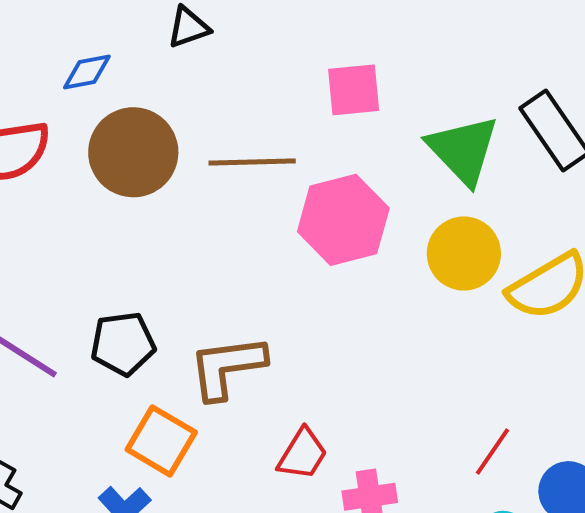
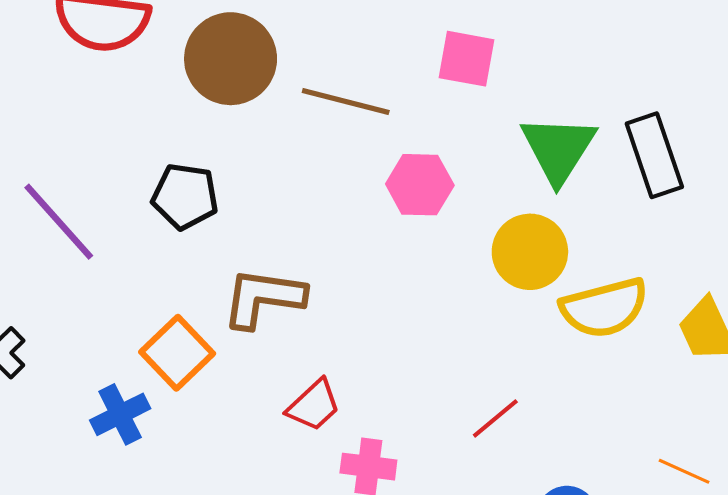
pink hexagon: (343, 220) -> (420, 185), size x0.7
black pentagon: (123, 344) -> (185, 196), moved
red line: (492, 452) -> (495, 418), moved

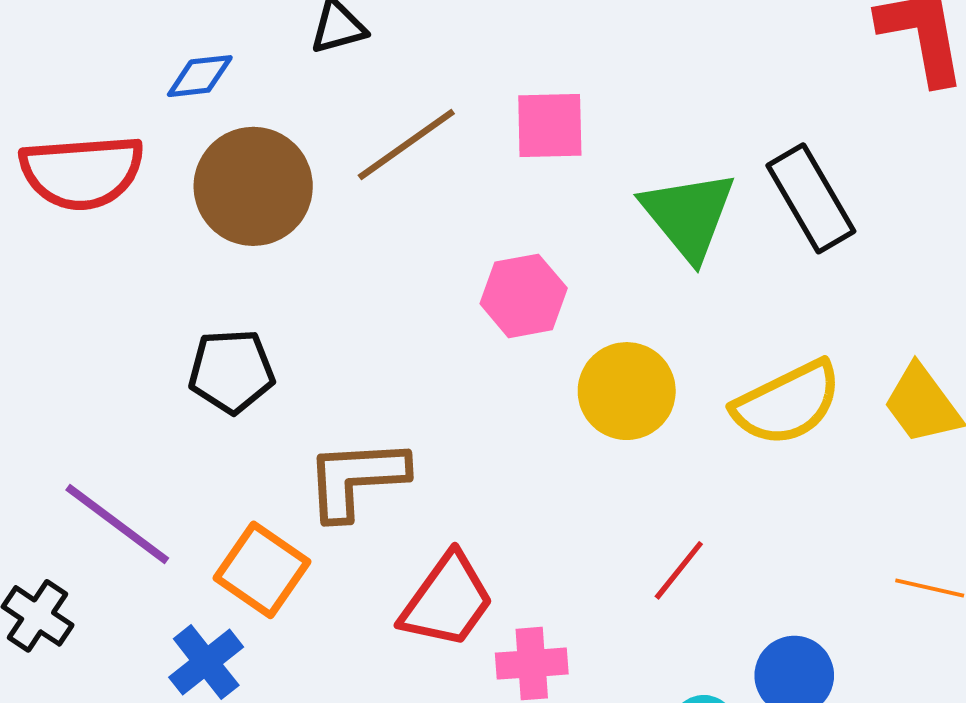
brown line: (346, 102) -> (406, 145), moved, turned -38
purple line: (59, 222) -> (117, 524), moved
yellow circle: (530, 252) -> (627, 391), moved
red trapezoid: (314, 405) -> (447, 601), size x1.4

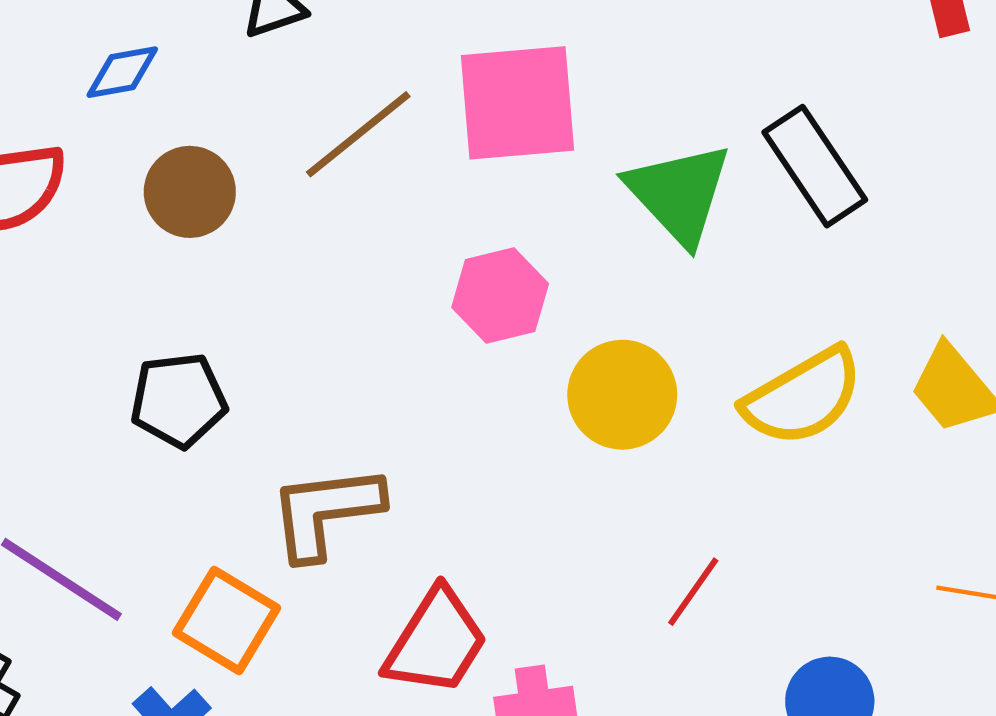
pink square: (550, 126) -> (518, 103), size x1.5
brown circle: (253, 186) -> (190, 192), size x0.7

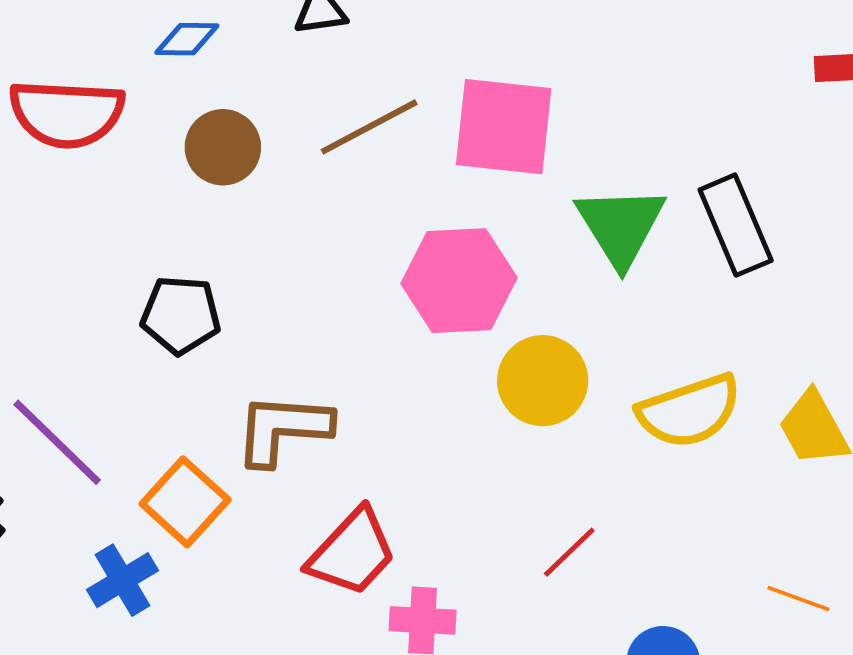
pink hexagon: (500, 295) -> (459, 281), size x1.4

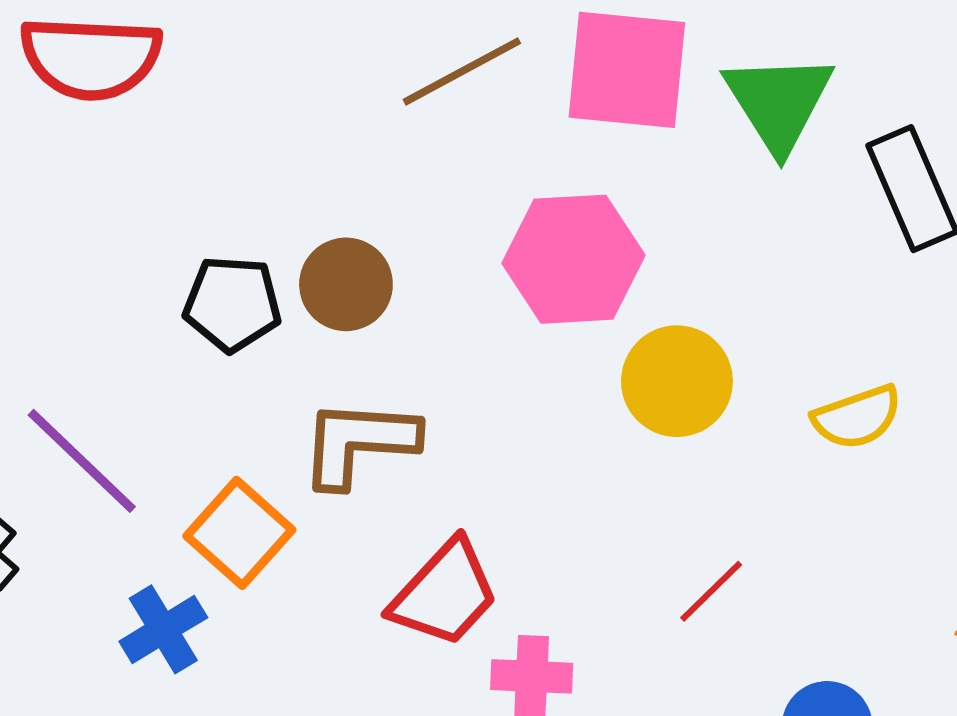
brown circle: (223, 147) -> (346, 284), moved
green triangle: (621, 226) -> (779, 102), moved
yellow semicircle: (689, 411) -> (857, 417), size x0.7

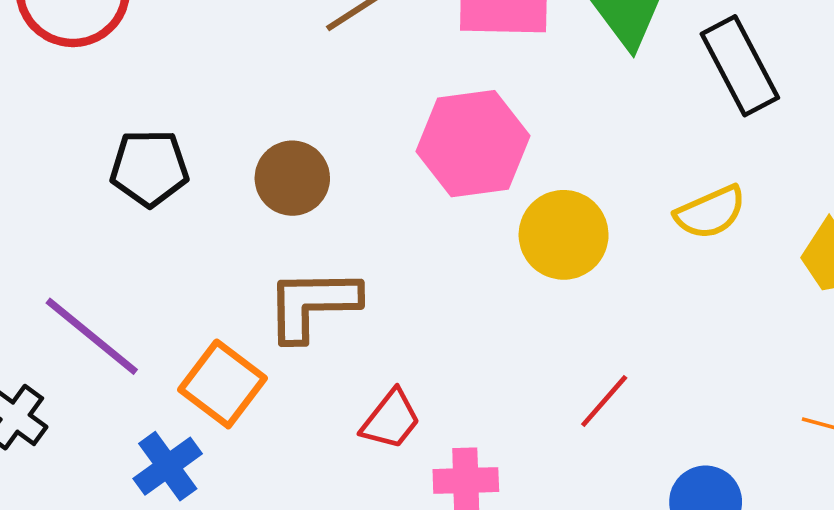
black pentagon: (232, 304) -> (149, 168), moved
yellow semicircle: (857, 417) -> (710, 212), moved
red trapezoid: (445, 594) -> (391, 420), size x0.7

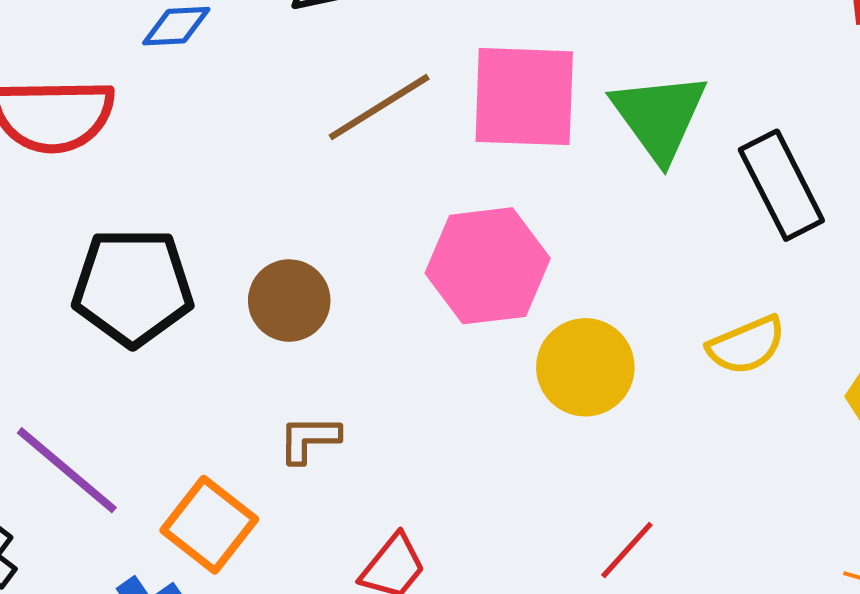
black pentagon: (149, 168) -> (133, 287), size x1.4
brown L-shape: (312, 304) -> (309, 439), size x0.6

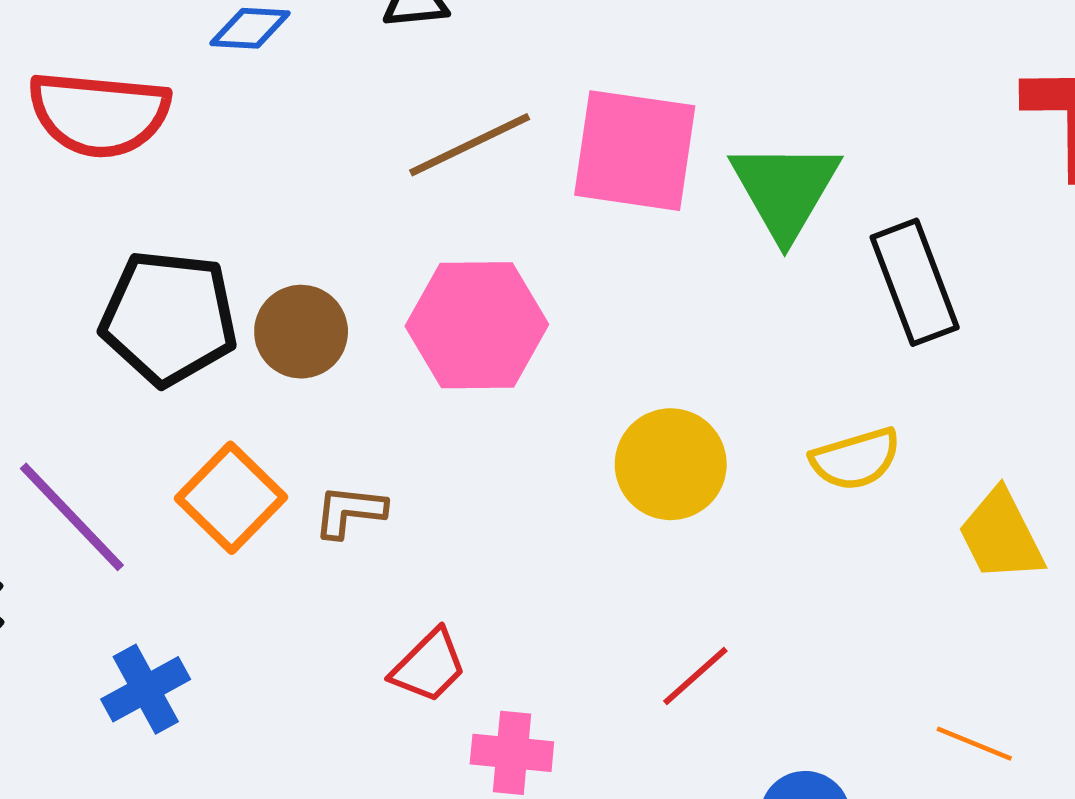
pink hexagon: (488, 266) -> (477, 325), moved
brown circle: (289, 301) -> (301, 332), moved
orange square: (209, 525) -> (231, 498), moved

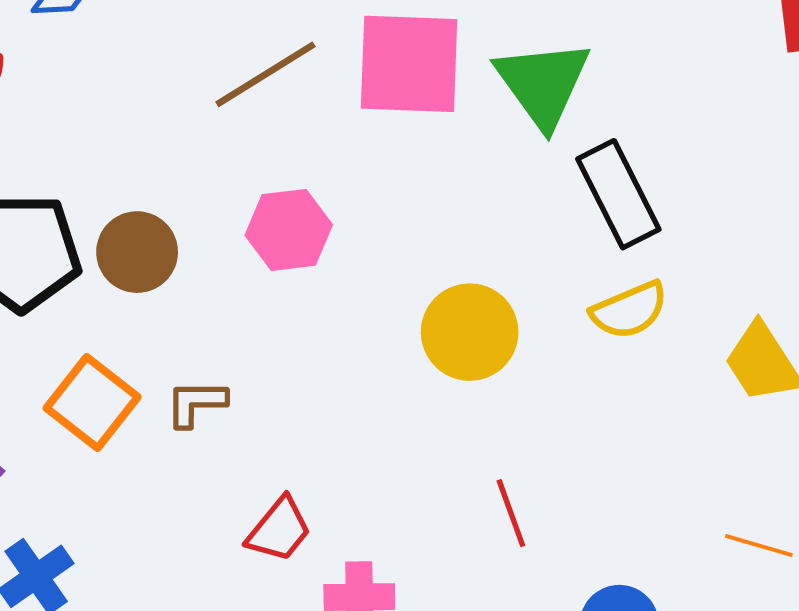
black rectangle: (915, 282) -> (618, 194), moved
pink hexagon: (477, 325) -> (289, 230), size x0.7
red line: (695, 676) -> (511, 513), turned -62

